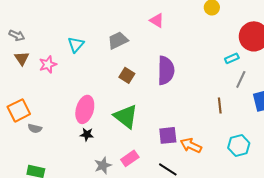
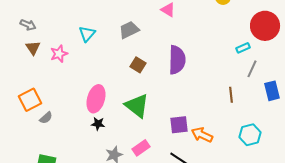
gray semicircle: (35, 128) -> (46, 118), turned -56

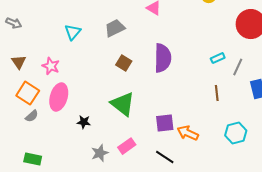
brown triangle: (33, 48) -> (19, 62), moved
cyan rectangle: (243, 48) -> (218, 58), moved
pink star: (59, 54) -> (51, 66), moved, turned -30
pink ellipse: (96, 99) -> (59, 97), moved
orange square: (30, 100) -> (28, 93), moved, turned -30

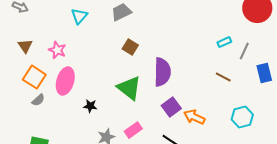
purple semicircle: (163, 58) -> (162, 72), moved
brown line: (217, 93) -> (223, 77), turned -56
purple square: (165, 123) -> (171, 107), turned -30

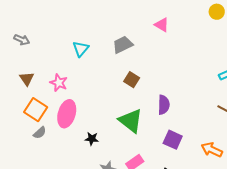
purple semicircle: (162, 72) -> (164, 105), size x0.7
purple square: (171, 107) -> (173, 140), turned -30
orange arrow: (194, 117) -> (212, 150), moved

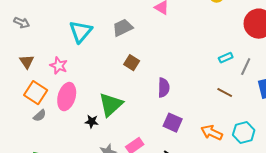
cyan triangle: (81, 49) -> (81, 32), size x1.4
green triangle: (131, 121) -> (111, 105), moved, turned 40

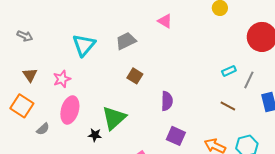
pink star: (59, 66) -> (62, 79), turned 30
orange square: (36, 93) -> (22, 106), moved

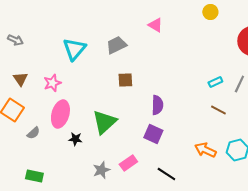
cyan rectangle: (229, 71) -> (215, 82), moved
brown square: (135, 76) -> (125, 80), turned -35
black star: (95, 135) -> (75, 139), moved
purple square: (176, 136) -> (153, 134), moved

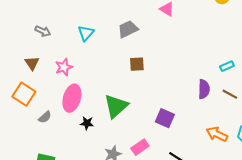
gray arrow: (15, 40) -> (43, 31), moved
cyan triangle: (74, 49) -> (86, 33), size x0.7
purple semicircle: (157, 105) -> (204, 89), moved

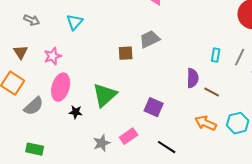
gray trapezoid: (128, 29) -> (150, 39), moved
cyan rectangle: (227, 66) -> (216, 55), turned -56
brown line: (230, 94) -> (212, 92), moved
gray semicircle: (45, 117) -> (34, 106), size x1.5

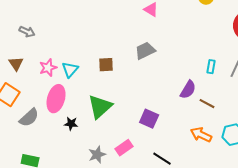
cyan triangle: (75, 22) -> (70, 70), moved
brown square: (126, 53) -> (106, 65), moved
purple semicircle: (193, 78) -> (188, 90), turned 30

